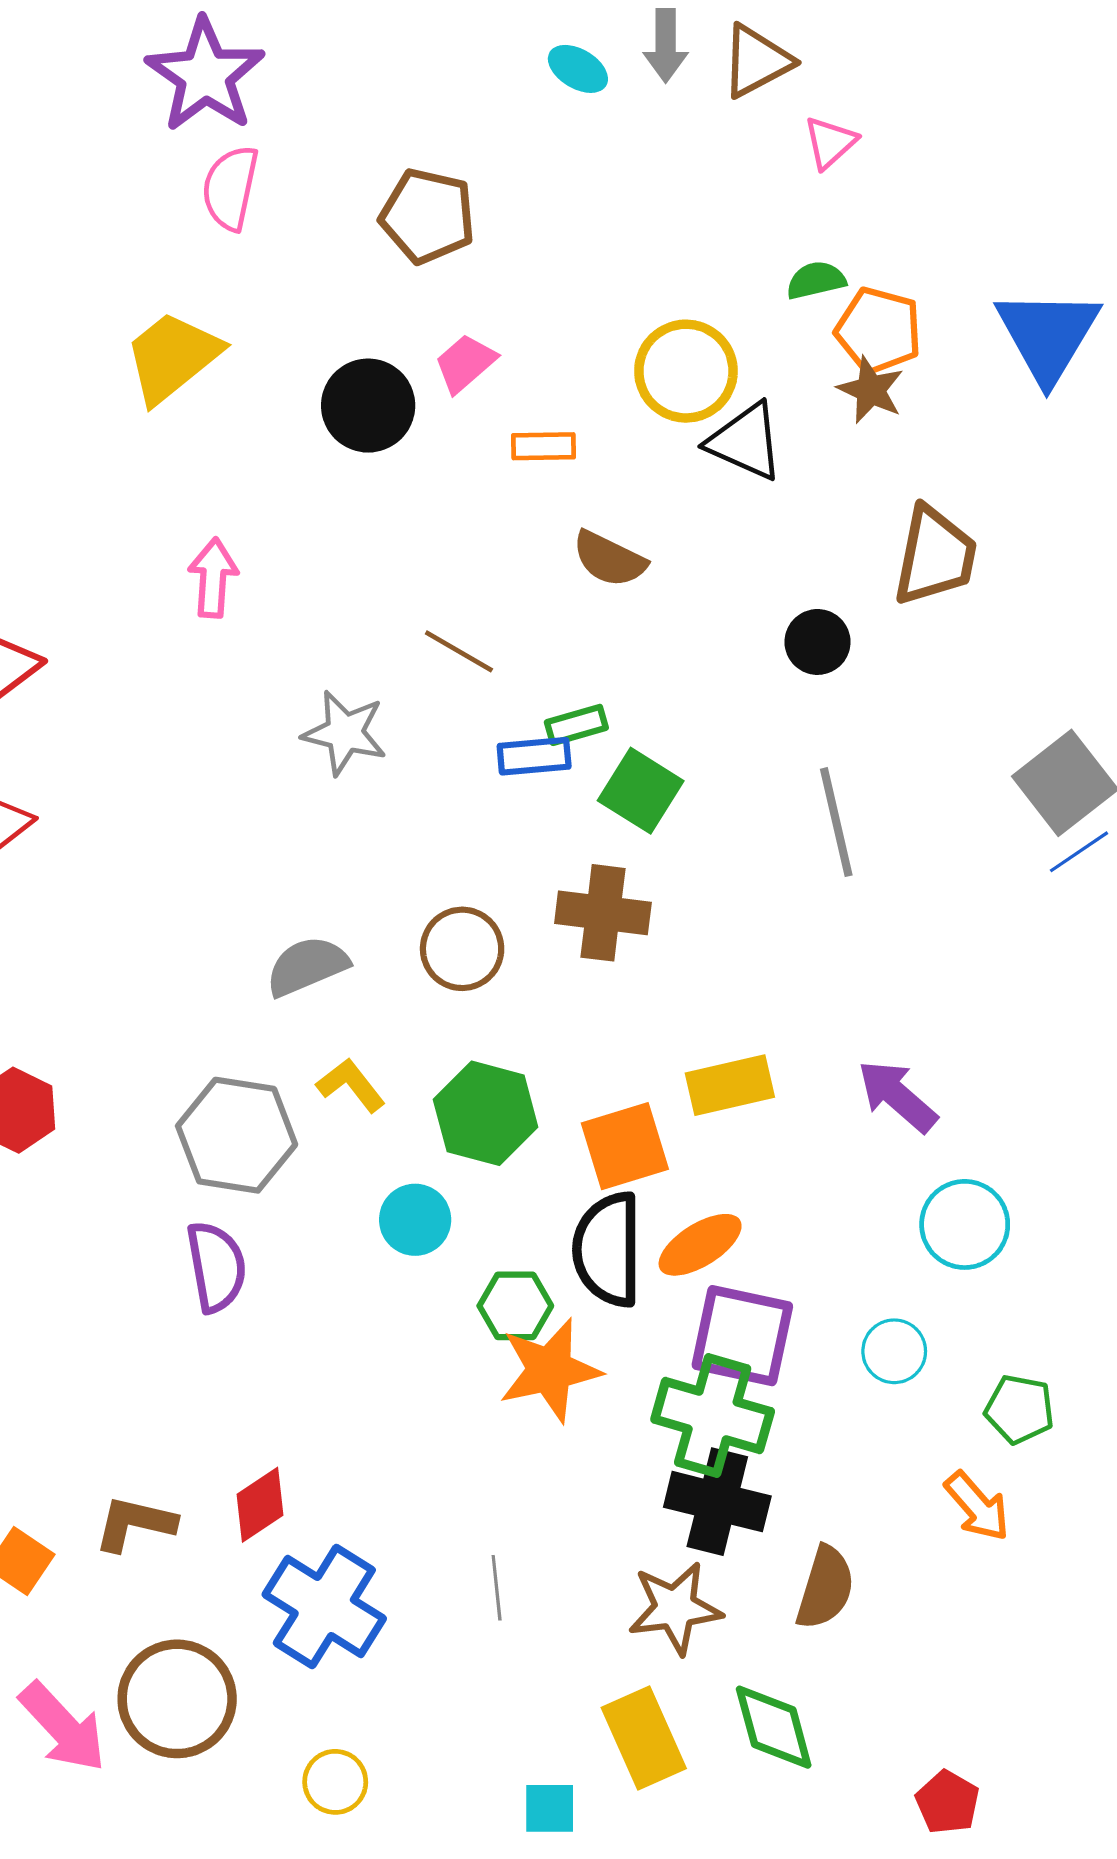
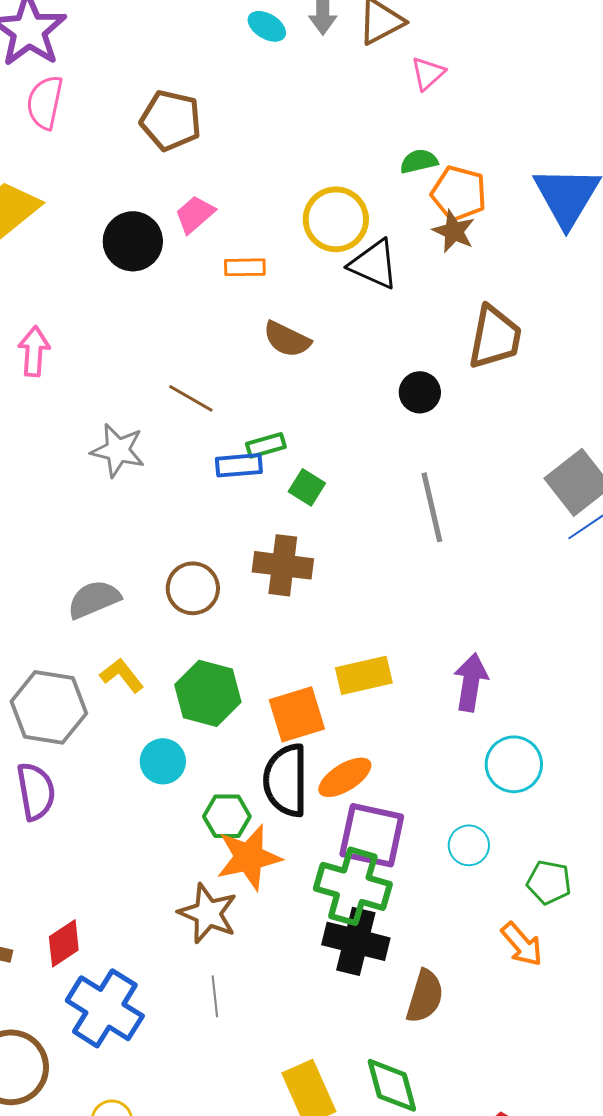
green square: (641, 791) -> (307, 487), size x0.7
purple arrow: (897, 1096) -> (471, 682), turned 58
brown star: (675, 1608) -> (208, 913), moved, turned 30

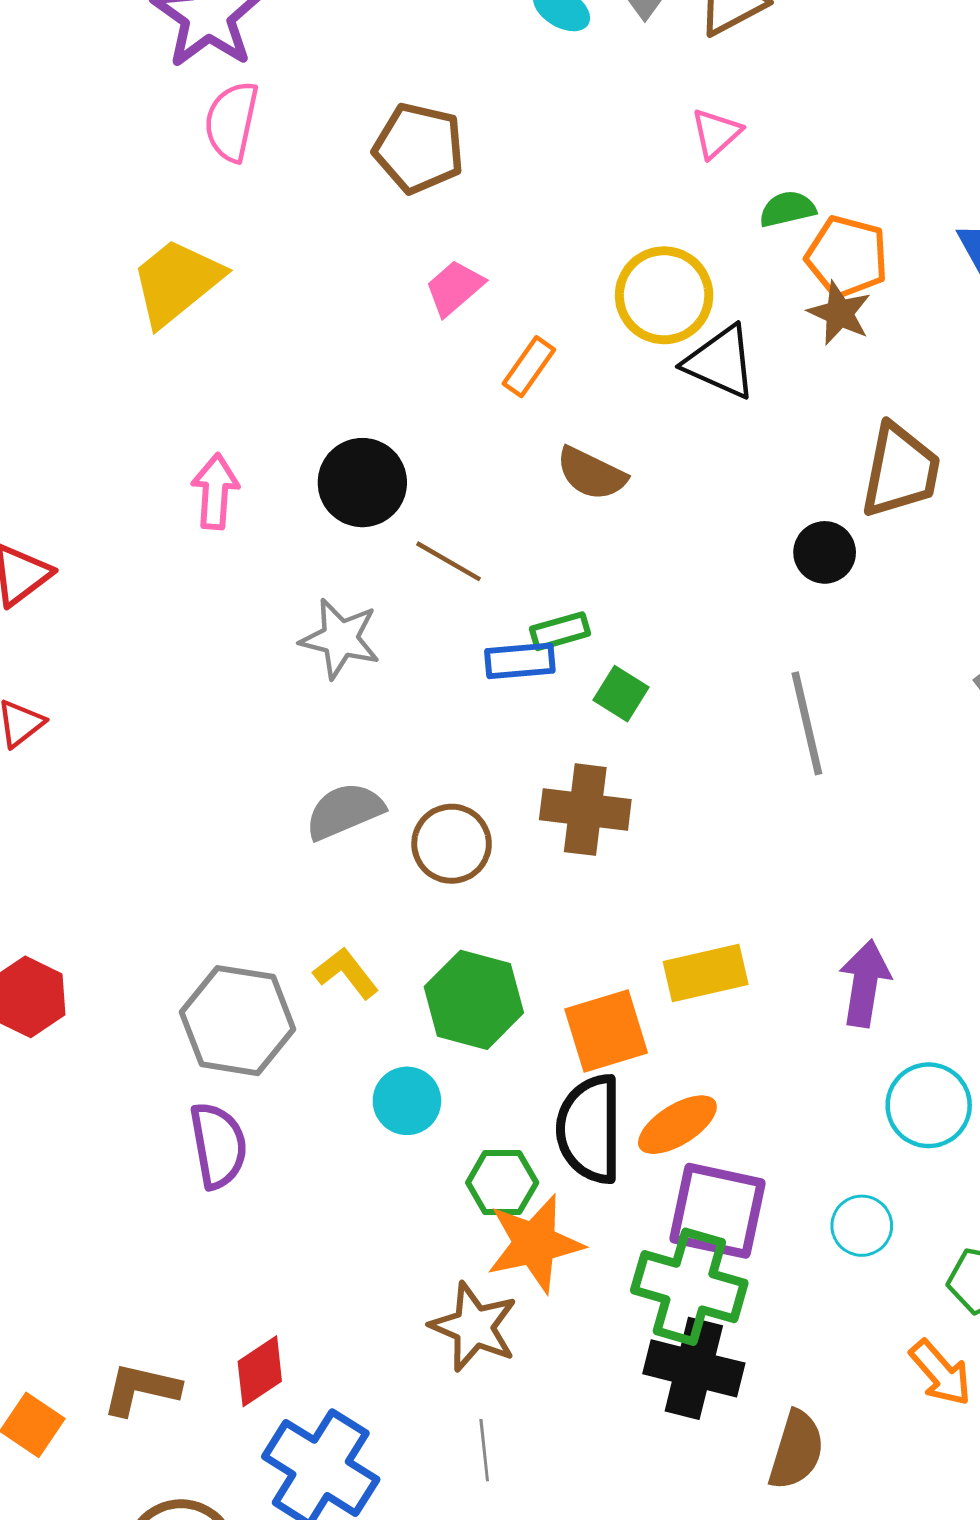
pink triangle: (428, 73) -> (716, 133), moved
black circle: (133, 241) -> (362, 483), moved
orange rectangle: (245, 267) -> (529, 367), turned -54
black circle: (420, 392) -> (825, 552), moved
gray semicircle: (94, 599) -> (345, 811), moved

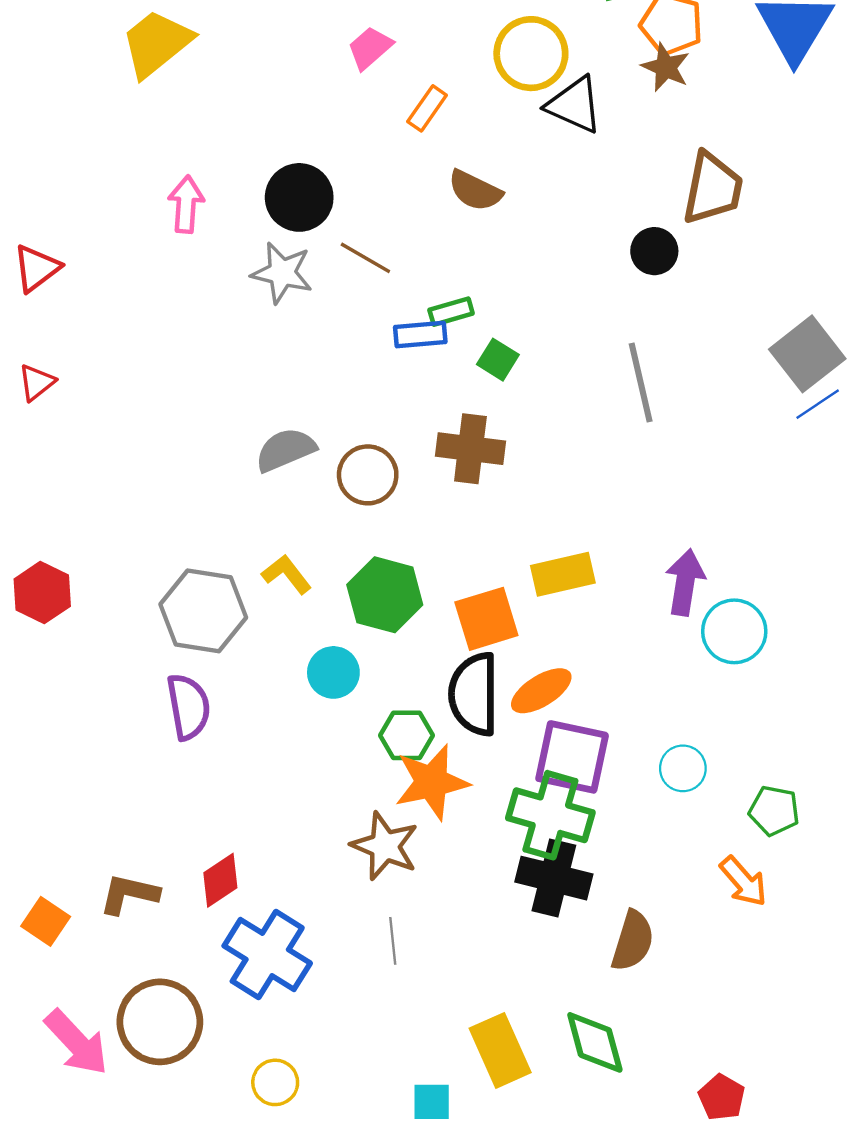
gray star: (340, 639) -> (282, 273), moved
cyan circle: (929, 1105) -> (734, 631), moved

